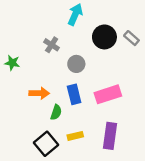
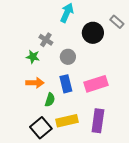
gray rectangle: (131, 38) -> (117, 22), moved
green star: (12, 63) -> (33, 57), moved
yellow rectangle: (75, 136) -> (67, 121), size x1.5

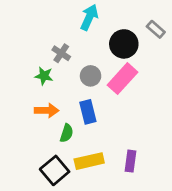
pink rectangle: (96, 84) -> (122, 79), moved, turned -30
purple rectangle: (98, 121) -> (130, 161), size x0.7

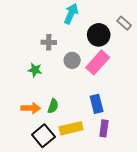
gray cross: (61, 53) -> (49, 42), turned -32
green star: (44, 76) -> (35, 70), moved
orange arrow: (47, 111) -> (31, 108), moved
blue rectangle: (88, 112) -> (97, 104), moved

